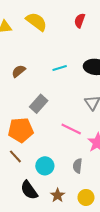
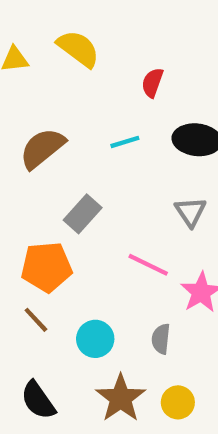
red semicircle: (80, 21) -> (152, 83), moved
brown semicircle: (19, 71) -> (42, 148), size x1.6
black semicircle: (29, 190) -> (38, 400), moved
brown star: (58, 195) -> (121, 398), size x1.6

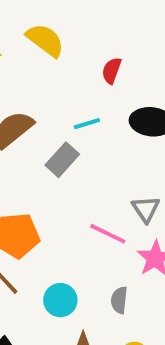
gray triangle: (191, 212) -> (146, 209), moved
gray rectangle: (83, 214) -> (62, 160), moved

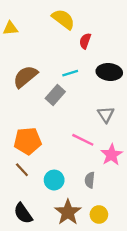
yellow semicircle: (45, 40) -> (63, 19), moved
gray triangle: (146, 209) -> (106, 115), moved

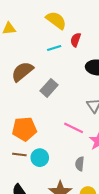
cyan line: (70, 73) -> (54, 48), moved
brown line: (22, 170) -> (19, 155), turned -40
cyan circle: (54, 180) -> (40, 158), moved

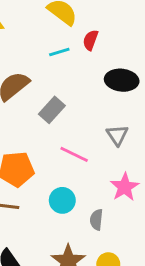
pink line: (74, 128) -> (74, 154), moved
cyan circle: (40, 158) -> (62, 200), moved

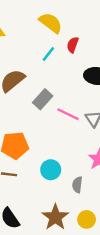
cyan line: (59, 52) -> (48, 54), turned -35
pink line: (74, 154) -> (68, 114), moved

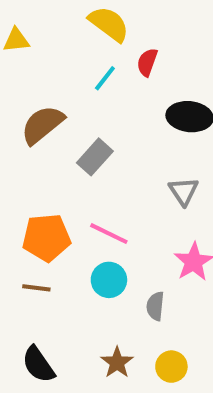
pink line: (68, 114) -> (109, 234), moved
brown star: (55, 217) -> (117, 363), size x0.7

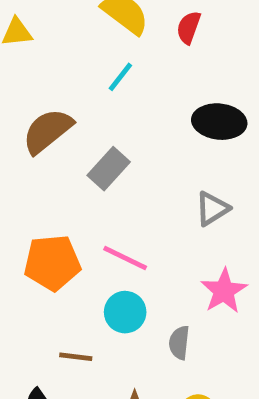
red semicircle: (147, 62) -> (189, 27), moved
gray triangle: (184, 191) -> (212, 209), turned 32
brown line: (36, 288) -> (76, 357), moved

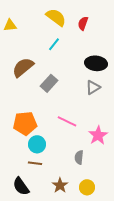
gray triangle: (212, 209) -> (93, 87), moved
pink line: (125, 258) -> (67, 121), moved
cyan circle: (125, 312) -> (37, 144), moved

